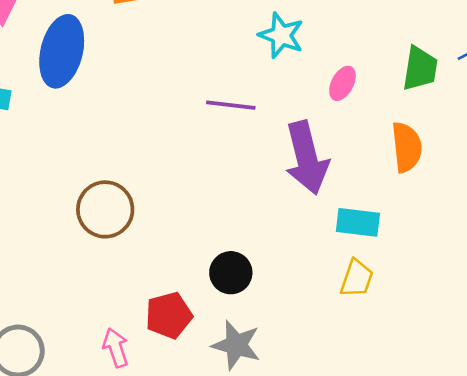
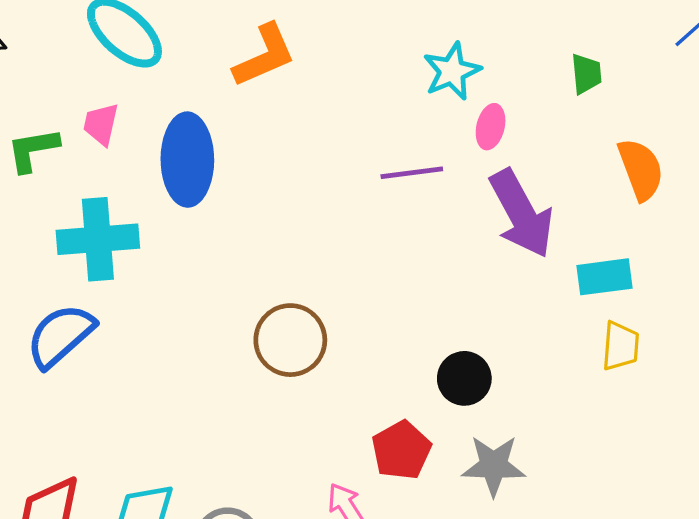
cyan star: (281, 35) -> (452, 71), turned -30
green trapezoid: (420, 68) -> (586, 74), moved, size x0.7
pink ellipse: (342, 83) -> (491, 127), moved

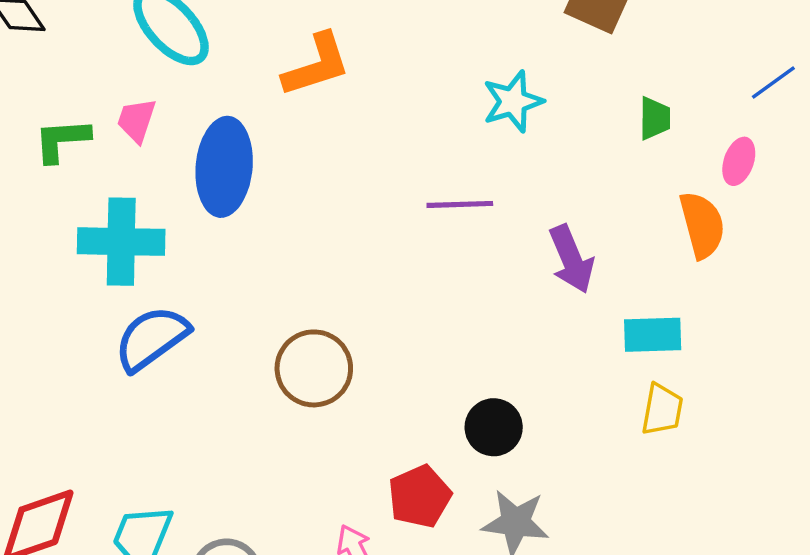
pink ellipse: (491, 127) -> (739, 161), moved
purple arrow: (521, 214) -> (571, 259), size x0.7
blue semicircle: (60, 336) -> (152, 338), moved

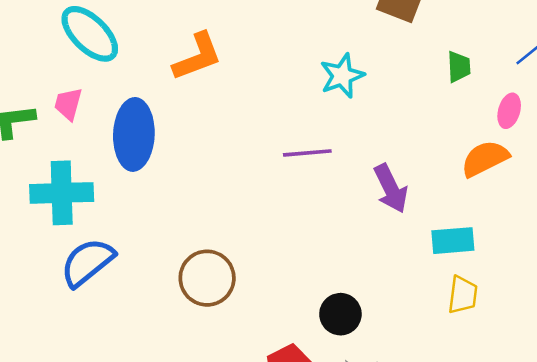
green trapezoid: (655, 118) -> (459, 67), moved
orange semicircle: (702, 225) -> (485, 159), turned -99

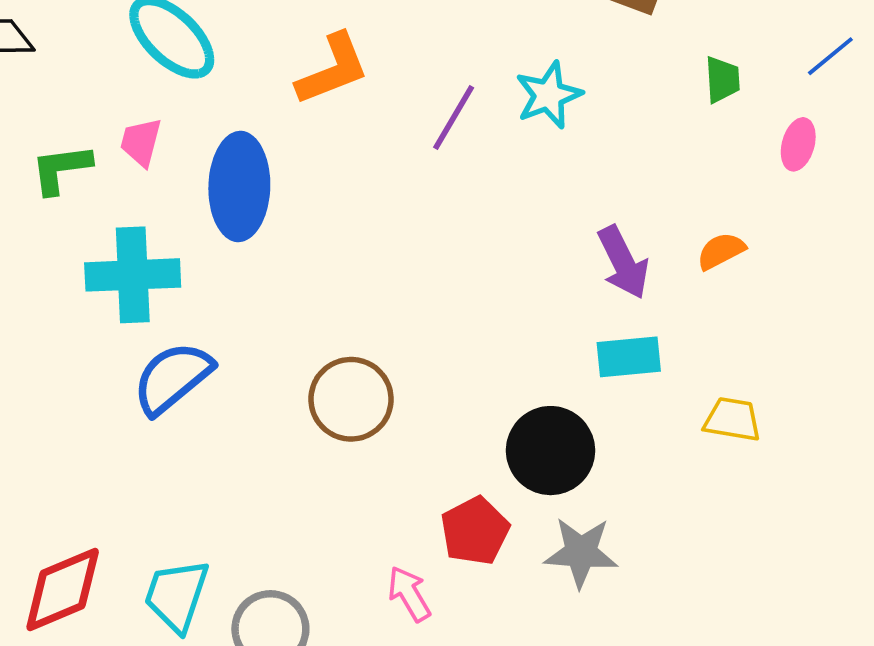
purple line: (307, 153) -> (454, 118), moved, turned -54
orange semicircle: (485, 159) -> (721, 251), moved, size x0.7
cyan rectangle: (453, 241) -> (629, 357), moved
yellow trapezoid: (463, 295) -> (732, 419), turned -87
black circle: (340, 314) -> (551, 451), size x1.4

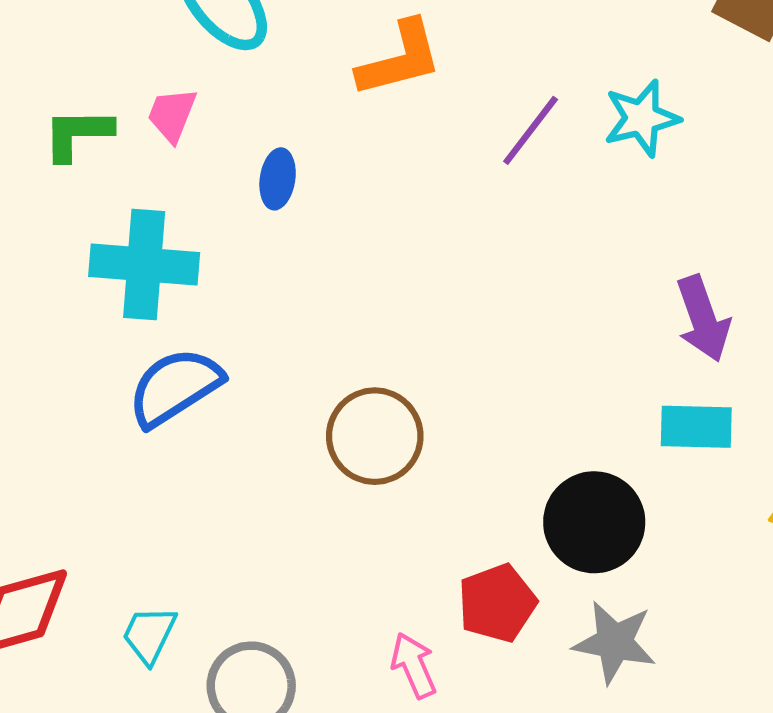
blue ellipse: (239, 186) -> (278, 179), size x0.5
cyan trapezoid: (177, 595) -> (149, 635), size x0.7

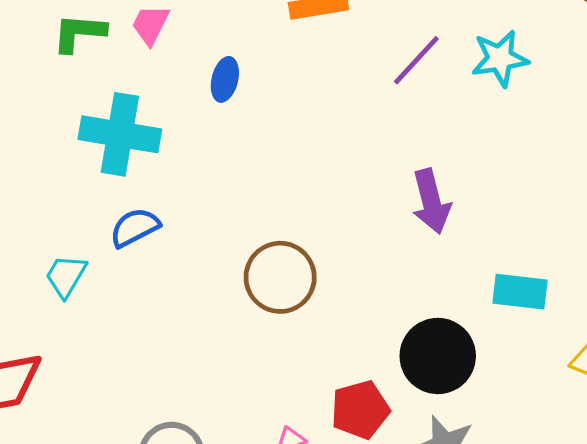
purple arrow: (703, 319) -> (431, 201), moved
blue semicircle: (175, 387) -> (135, 227), size x0.7
cyan trapezoid: (149, 635) -> (66, 276), moved

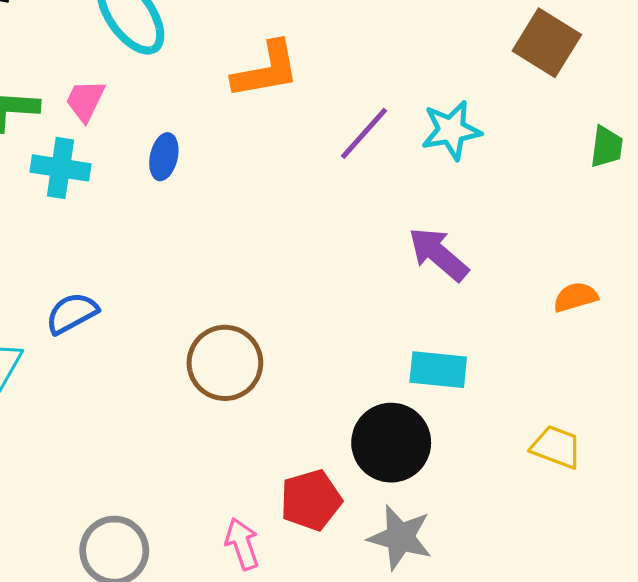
cyan cross: (120, 134) -> (61, 168), moved, size x0.7
purple arrow: (431, 201) -> (438, 254), moved, turned 146
cyan rectangle: (520, 292) -> (438, 370), moved

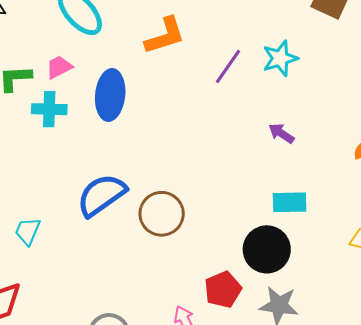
pink trapezoid: (85, 101) -> (59, 67), turned 44
blue ellipse: (164, 157) -> (110, 95), size x1.8
purple arrow: (438, 254) -> (281, 133), size x0.7
blue semicircle: (72, 313) -> (102, 195), moved, size x1.6

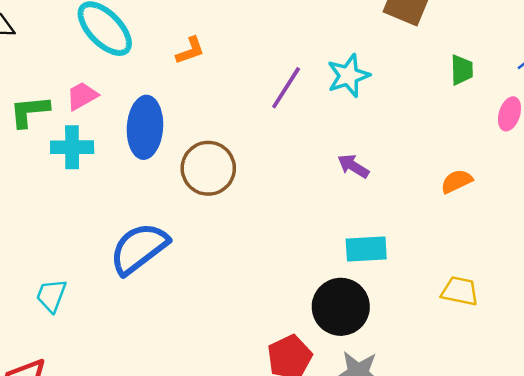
orange L-shape: (165, 36) -> (190, 51), moved, size x0.6
brown circle: (162, 214) -> (208, 168), moved

